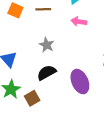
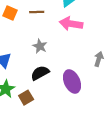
pink arrow: (79, 22) -> (71, 24), size x1.5

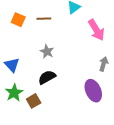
pink arrow: (71, 24) -> (96, 30), moved, turned -130
purple ellipse: (72, 81) -> (93, 91), moved

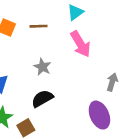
pink arrow: (96, 30) -> (80, 44), moved

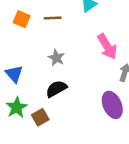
pink arrow: (80, 44) -> (107, 47), moved

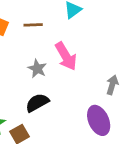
pink arrow: (107, 47) -> (66, 56), moved

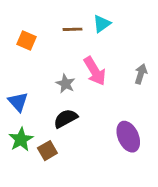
brown line: (33, 25) -> (73, 29), moved
gray arrow: (112, 85) -> (141, 74), moved

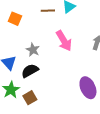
gray star: (66, 84) -> (33, 50), moved
black semicircle: (66, 119) -> (30, 71), moved

